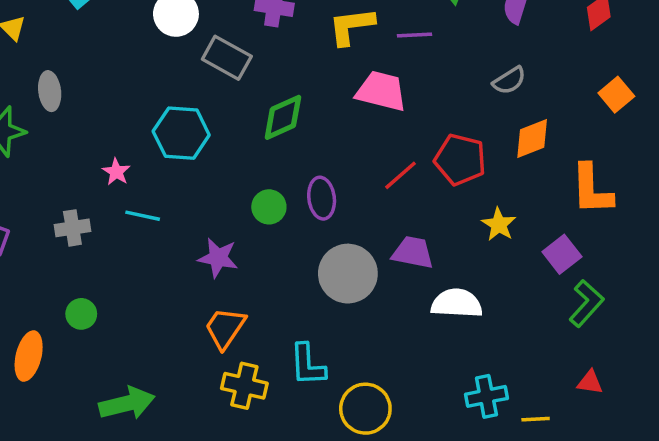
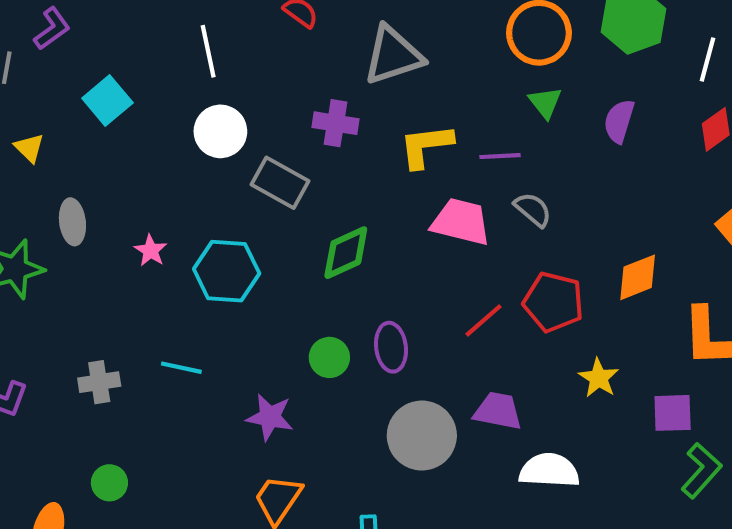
gray semicircle: (509, 81) -> (533, 209), moved, turned -108
pink star: (116, 172) -> (151, 251), moved
purple square: (562, 254) -> (673, 413), turned 36

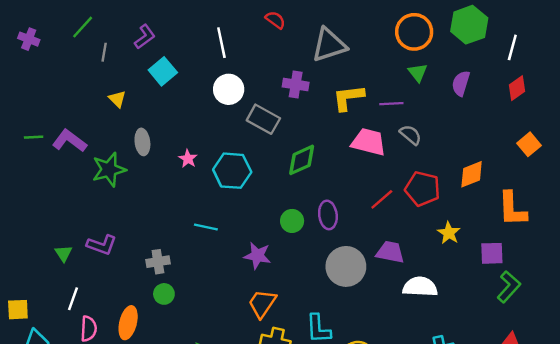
purple L-shape: (52, 29) -> (145, 37), moved
gray cross: (99, 382) -> (158, 262), moved

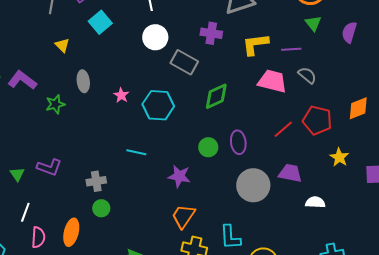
green star: (109, 169) -> (55, 104), size x0.7
white semicircle: (420, 287) -> (315, 202), size x0.7

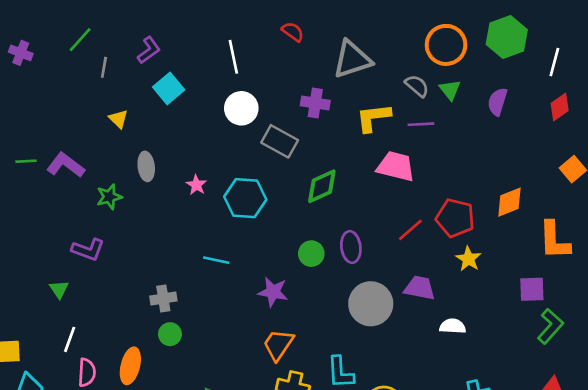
gray semicircle: (307, 75) -> (417, 86), moved
yellow star: (339, 157) -> (468, 259), moved
purple L-shape: (49, 167) -> (88, 250), moved

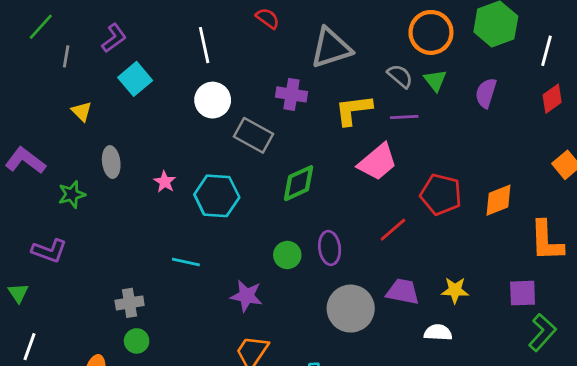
pink trapezoid: (396, 166) -> (377, 162), turned 126
red pentagon: (455, 218) -> (441, 194), moved
yellow star: (468, 259) -> (455, 290), moved, turned -30

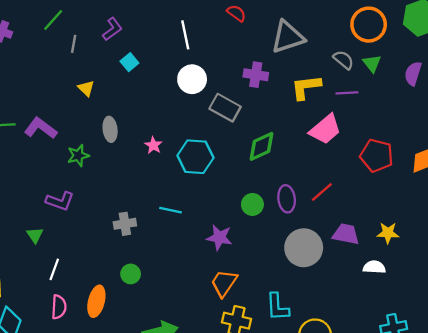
cyan square: (135, 79) -> (129, 62), size x0.7
red line: (393, 230) -> (322, 192), moved
gray cross: (130, 303) -> (125, 224), moved
white line: (29, 347) -> (54, 269), moved

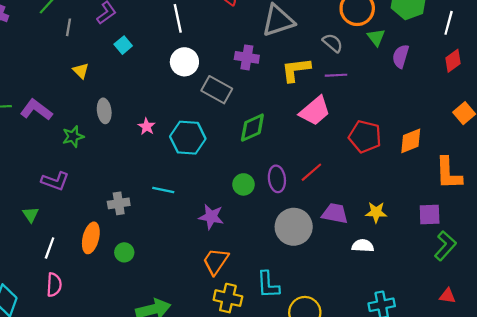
green triangle: (372, 63) -> (376, 37), moved
orange ellipse: (96, 301) -> (91, 238), moved

